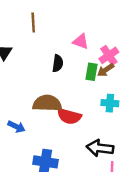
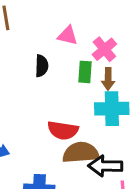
brown arrow: (106, 70) -> (108, 79), moved, turned -49
brown semicircle: (47, 103) -> (81, 153), moved
cyan cross: (110, 103) -> (112, 109), size x1.5

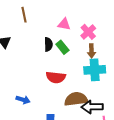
green rectangle: (85, 72) -> (62, 47), moved, turned -40
red semicircle: (63, 130) -> (56, 77), moved

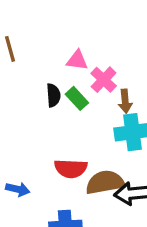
pink cross: (88, 32) -> (104, 80), moved
red semicircle: (56, 77) -> (71, 168), moved

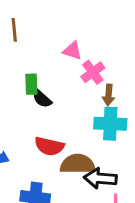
black semicircle: (53, 95) -> (42, 99), moved, turned 126
green rectangle: (77, 98) -> (31, 84), moved, turned 30

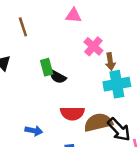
pink triangle: (72, 51) -> (73, 16), moved
black arrow: (100, 178) -> (119, 130), turned -125

